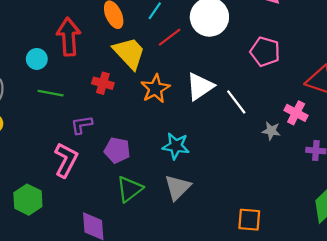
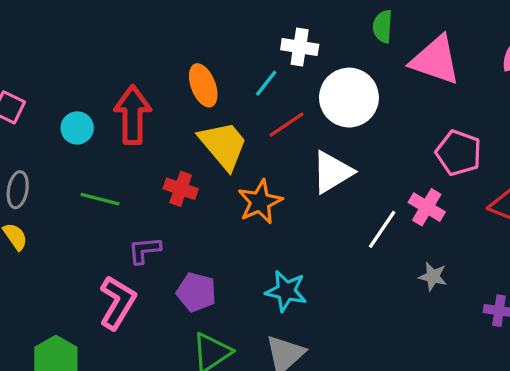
pink pentagon: (265, 52) -> (459, 153), moved
cyan circle: (37, 59) -> (77, 128), moved
white triangle: (200, 86) -> (332, 172), moved
white line: (236, 102) -> (382, 229), turned 68
pink cross: (296, 113) -> (427, 207), moved

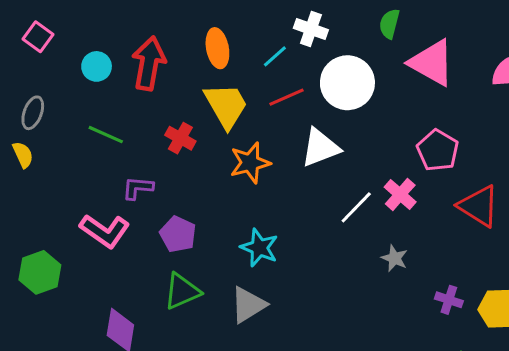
pink L-shape: (117, 302) -> (105, 231), turned 84

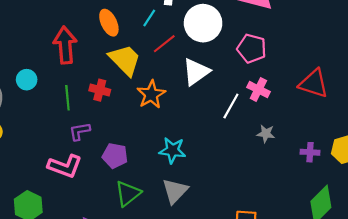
cyan circle: (97, 66) -> (27, 80), moved
green line: (106, 135) -> (67, 98), moved, turned 75
pink pentagon: (438, 150) -> (252, 48), moved

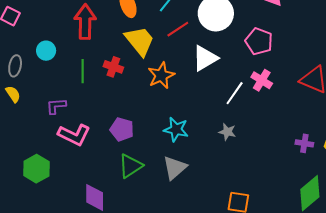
purple L-shape: (80, 131) -> (56, 106), moved
gray star: (266, 134) -> (227, 132), moved

